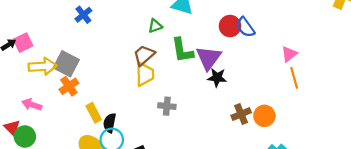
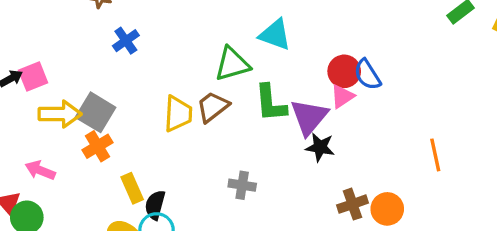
green triangle: (155, 26) -> (232, 64), size x1.6
pink triangle: (289, 54) -> (342, 96), moved
yellow trapezoid: (145, 74) -> (178, 114), moved

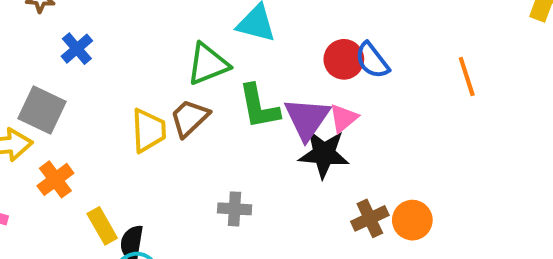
pink triangle: (342, 96) -> (344, 118), moved
gray square: (96, 112) -> (42, 110), moved
black star: (320, 147) -> (324, 154), size x1.4
orange line: (435, 155) -> (467, 76), moved

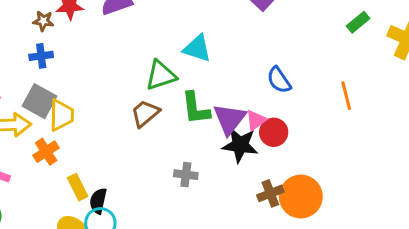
blue cross: (77, 49) -> (41, 56), moved, turned 30
red circle: (344, 59) -> (274, 132), moved
yellow trapezoid: (149, 130) -> (62, 115), moved
gray cross: (235, 209) -> (186, 175), moved
orange circle: (412, 220) -> (301, 197), size x1.5

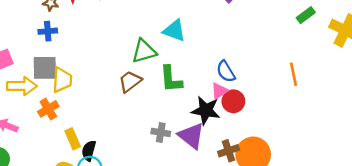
blue semicircle: (279, 80) -> (226, 71), moved
gray square: (40, 101) -> (45, 68), turned -32
purple triangle: (230, 119) -> (191, 136), moved, turned -32

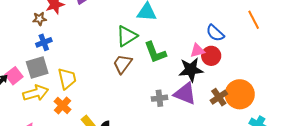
gray square: (45, 68) -> (37, 68), moved
blue semicircle: (226, 71) -> (215, 33), moved
pink triangle: (219, 91) -> (197, 51), turned 35

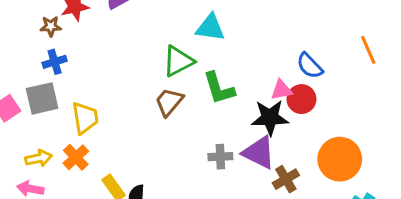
yellow arrow: (36, 93) -> (39, 158), moved, size x0.7
brown cross: (219, 97) -> (286, 179), moved

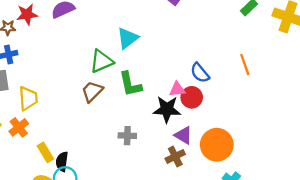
cyan triangle: (210, 28) -> (128, 38), turned -50
purple triangle: (259, 153) -> (183, 135), moved, size x0.7

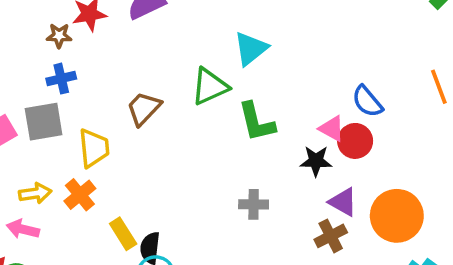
pink triangle: (177, 89) -> (332, 129), turned 36
brown trapezoid: (92, 91) -> (144, 108), moved
black star: (167, 109) -> (316, 161), size x0.7

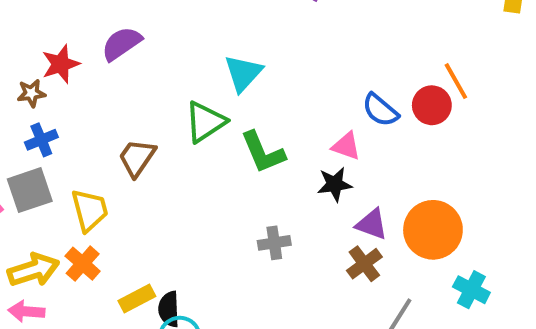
red circle: (355, 141) -> (432, 105), moved
yellow arrow: (35, 193) -> (33, 270), size x1.4
yellow rectangle: (123, 234) -> (137, 299), turned -76

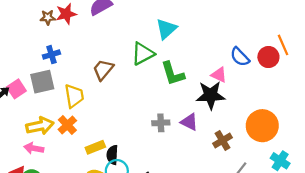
brown star: (31, 93) -> (48, 17), moved
black star: (335, 184) -> (211, 95), size x1.5
purple triangle: (372, 224) -> (189, 122), moved
gray cross: (274, 243) -> (161, 123), moved

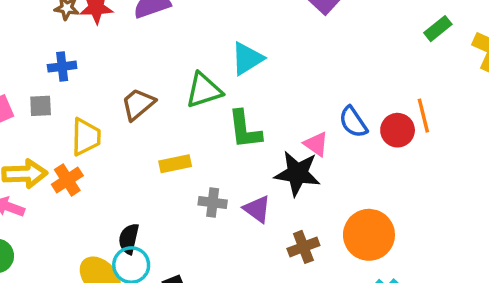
gray square: (42, 82) -> (41, 106), size x0.6
yellow rectangle: (95, 147) -> (175, 164), moved

